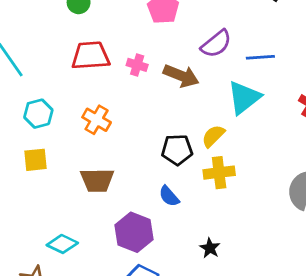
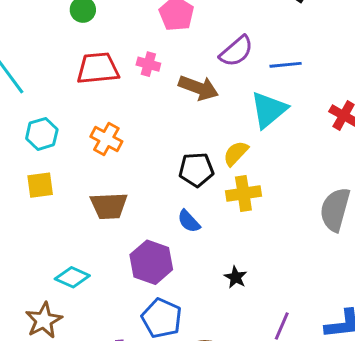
pink cross: (137, 65) -> (148, 64), moved

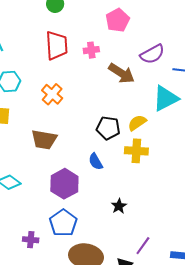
pink cross: (148, 64) -> (91, 50), turned -35
red trapezoid: (98, 68) -> (57, 45), turned 80

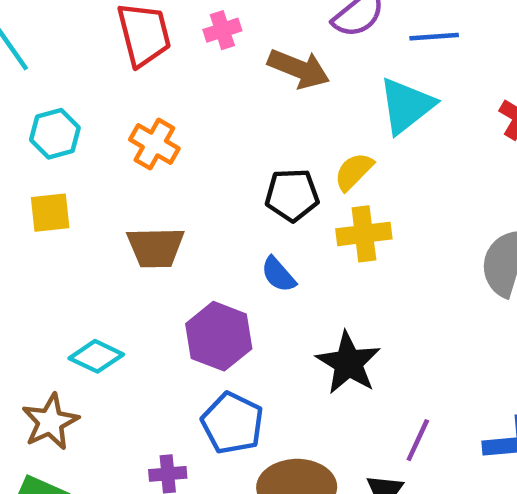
black star: (119, 206) -> (348, 363), size x1.8

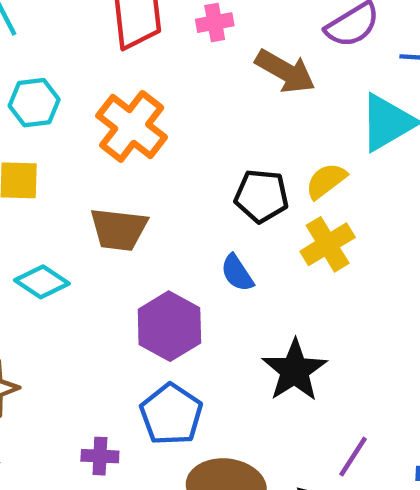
orange cross: (154, 144) -> (132, 126), size x1.4
yellow cross: (364, 234) -> (328, 244), turned -32
cyan diamond: (96, 356) -> (42, 282), moved

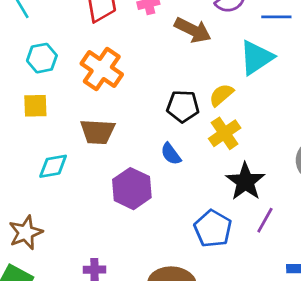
cyan diamond: (42, 282) -> (53, 166), turned -40
black star: (295, 370) -> (245, 182), moved
blue pentagon: (171, 414) -> (213, 229), moved
purple line: (353, 457) -> (265, 220), moved

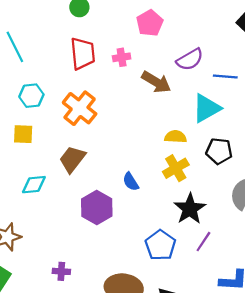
yellow semicircle: (221, 95) -> (176, 137), turned 40
black pentagon: (183, 106) -> (219, 151), moved
brown trapezoid: (98, 132) -> (72, 159), turned 120

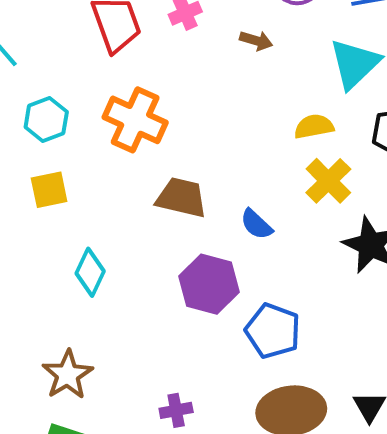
brown arrow: (156, 82) -> (256, 41), size x0.6
brown trapezoid: (72, 159) -> (181, 198), moved, turned 80
cyan diamond: (34, 185) -> (90, 272), turned -45
blue pentagon: (160, 245) -> (273, 331), moved

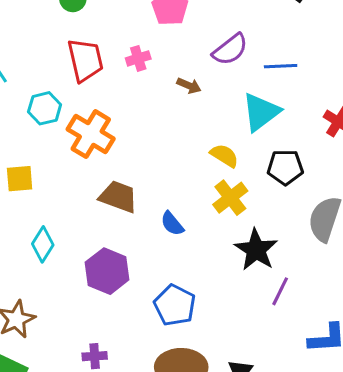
cyan hexagon: (46, 119) -> (45, 108), moved
yellow semicircle: (314, 127) -> (224, 156), turned 36
purple hexagon: (209, 284) -> (107, 271), moved

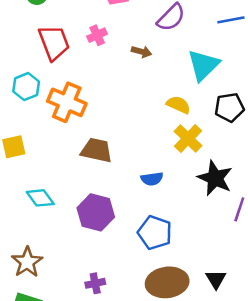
blue line: (281, 66) -> (231, 20), moved
blue semicircle: (172, 224) -> (152, 179), moved, turned -50
cyan diamond: (43, 244) -> (40, 198), turned -60

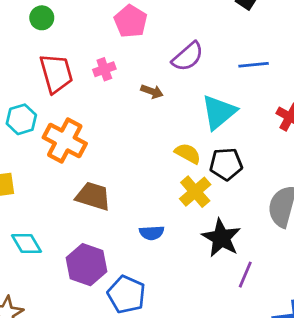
black pentagon: (229, 107) -> (226, 164), moved
blue pentagon: (155, 233) -> (126, 294), moved

